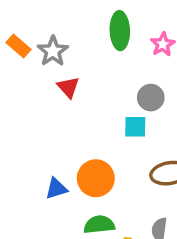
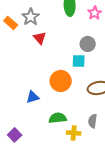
orange rectangle: (19, 46) -> (11, 23), moved
orange circle: (96, 178) -> (61, 81), moved

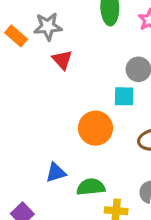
gray star: (31, 17) -> (48, 26), turned 30
blue triangle: (33, 97) -> (56, 173), moved

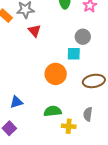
blue triangle: (56, 173) -> (16, 102), moved

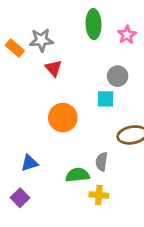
orange circle: (56, 74) -> (63, 118), moved
gray semicircle: (88, 114) -> (102, 162), moved

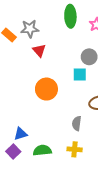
blue triangle: (29, 163) -> (20, 134), moved
green semicircle: (77, 175) -> (42, 150), moved

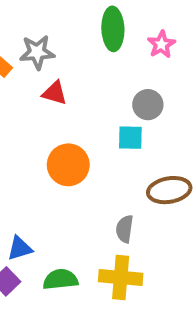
red triangle: (39, 51) -> (55, 93), turned -32
yellow cross: (75, 149) -> (121, 277), size x1.5

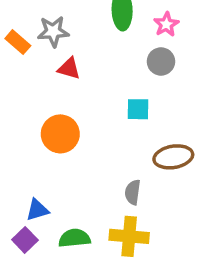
gray circle: (148, 105) -> (161, 61), moved
orange circle: (68, 165) -> (60, 134), moved

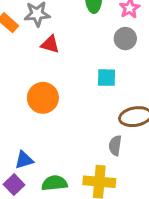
gray semicircle: (133, 192) -> (115, 146), moved

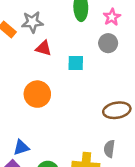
cyan square: (107, 78) -> (76, 63), moved
gray semicircle: (115, 146) -> (109, 149), moved

